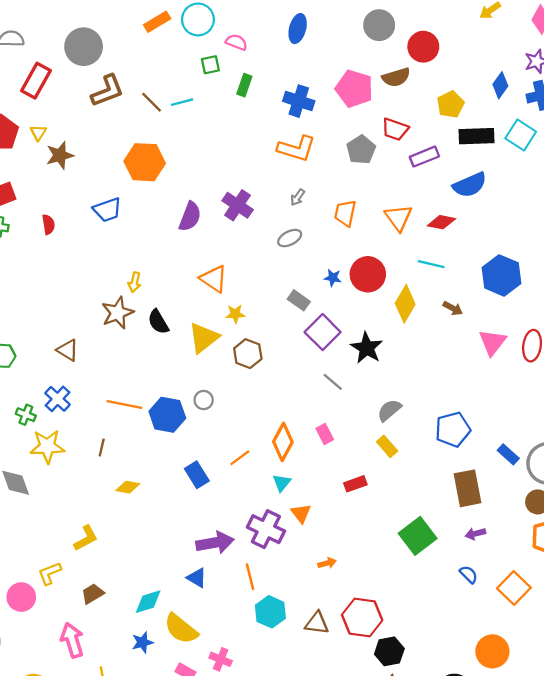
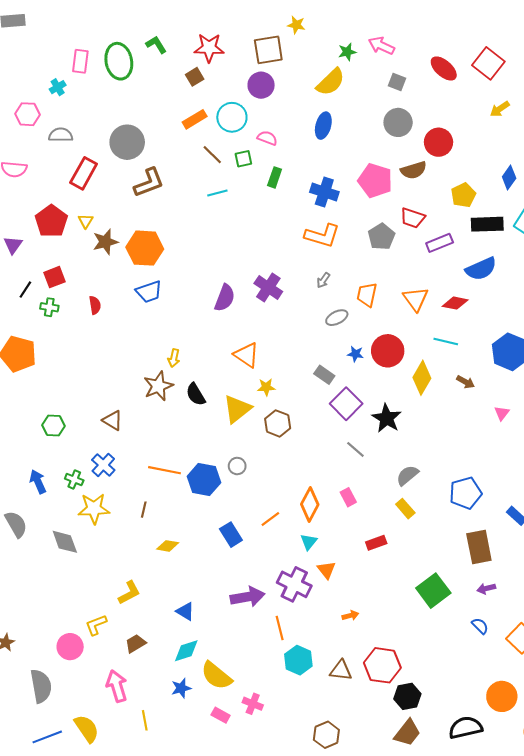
brown line: (152, 102) -> (212, 155), moved
orange hexagon: (145, 162) -> (145, 248), moved
gray ellipse: (290, 238) -> (337, 318), moved
pink triangle: (492, 342) -> (502, 413), size x0.6
blue triangle: (197, 578) -> (185, 611), moved

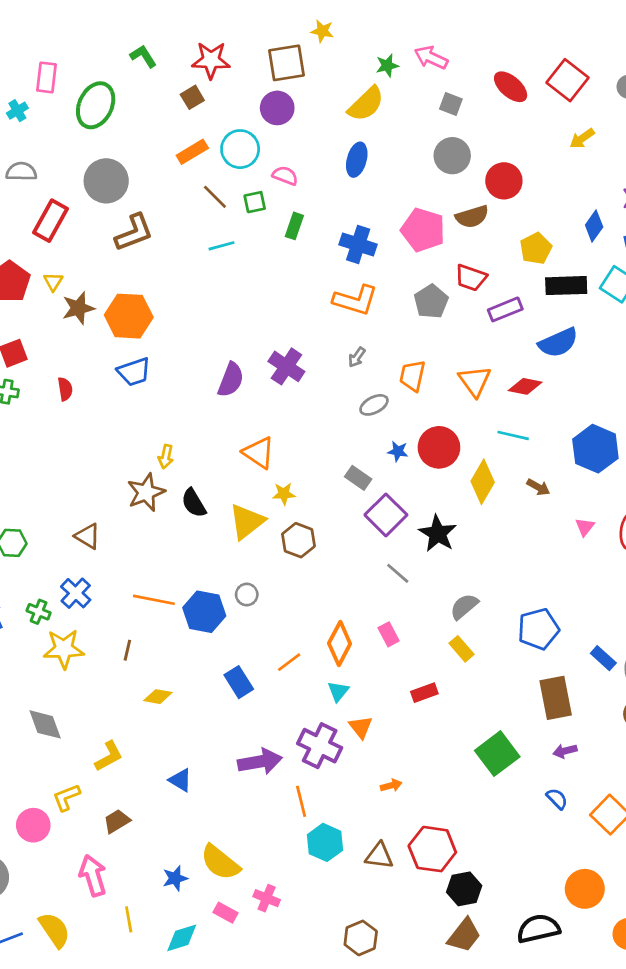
green ellipse: (119, 61) -> (96, 105), moved, turned 36
gray diamond: (65, 542) -> (45, 724), moved
cyan diamond: (186, 651) -> (182, 938), moved

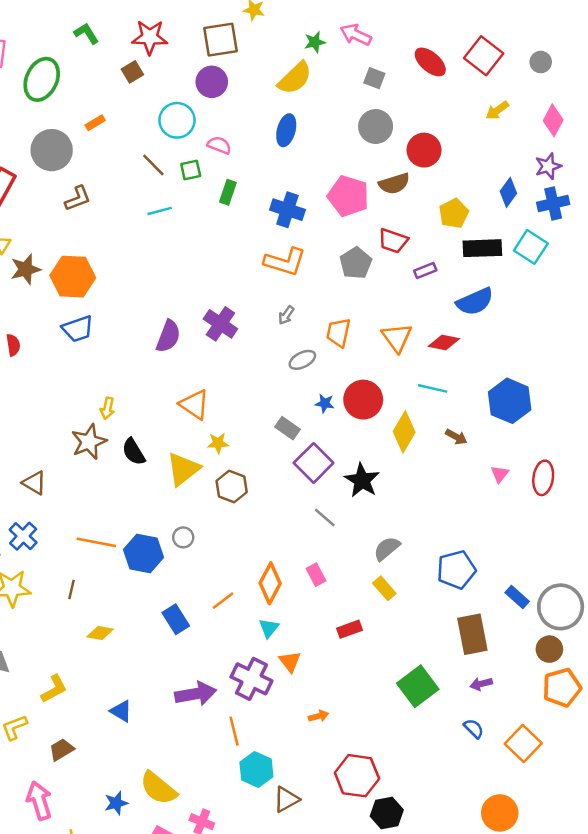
orange rectangle: (192, 152) -> (95, 123), moved, size x0.7
brown L-shape: (134, 233) -> (78, 199), size x0.7
purple rectangle: (505, 309) -> (425, 271), size x0.7
brown triangle: (379, 856) -> (286, 799), moved, turned -36

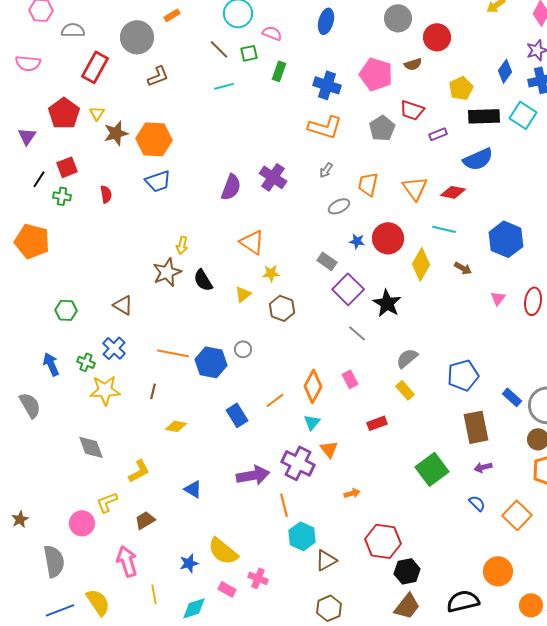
brown semicircle: (394, 184) -> (413, 64), size x0.7
yellow triangle: (183, 469) -> (243, 294), size x0.6

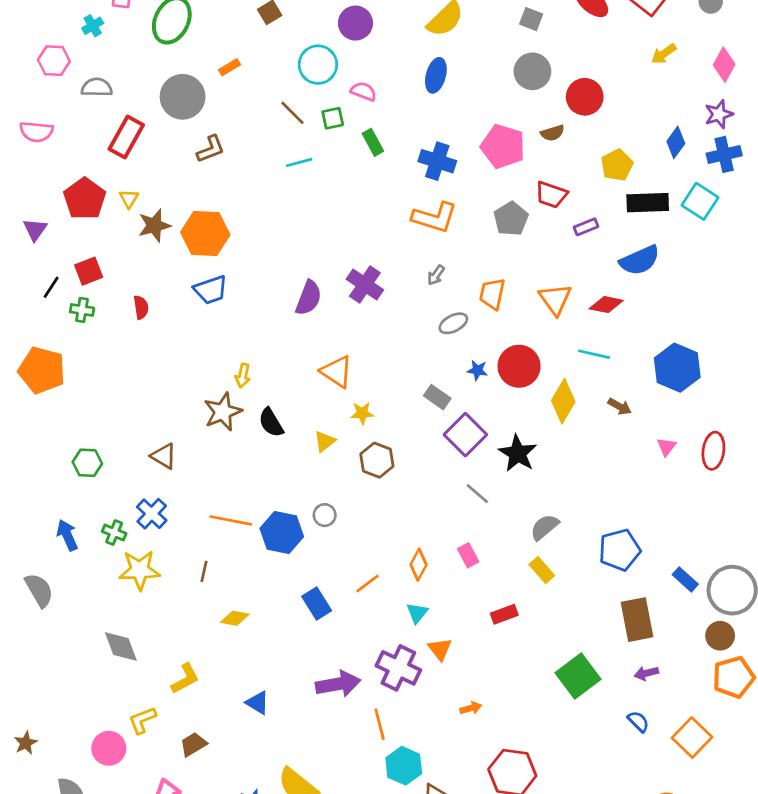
green rectangle: (279, 71) -> (373, 142), turned -48
orange diamond: (313, 386) -> (418, 565), size x0.7

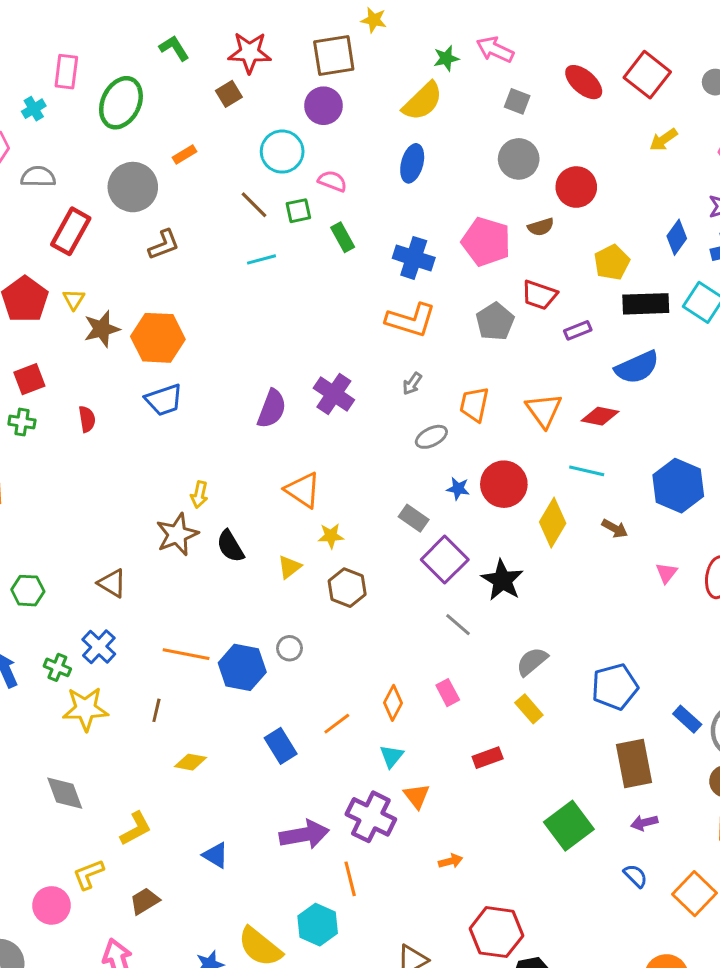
cyan hexagon: (404, 766) -> (318, 925), moved

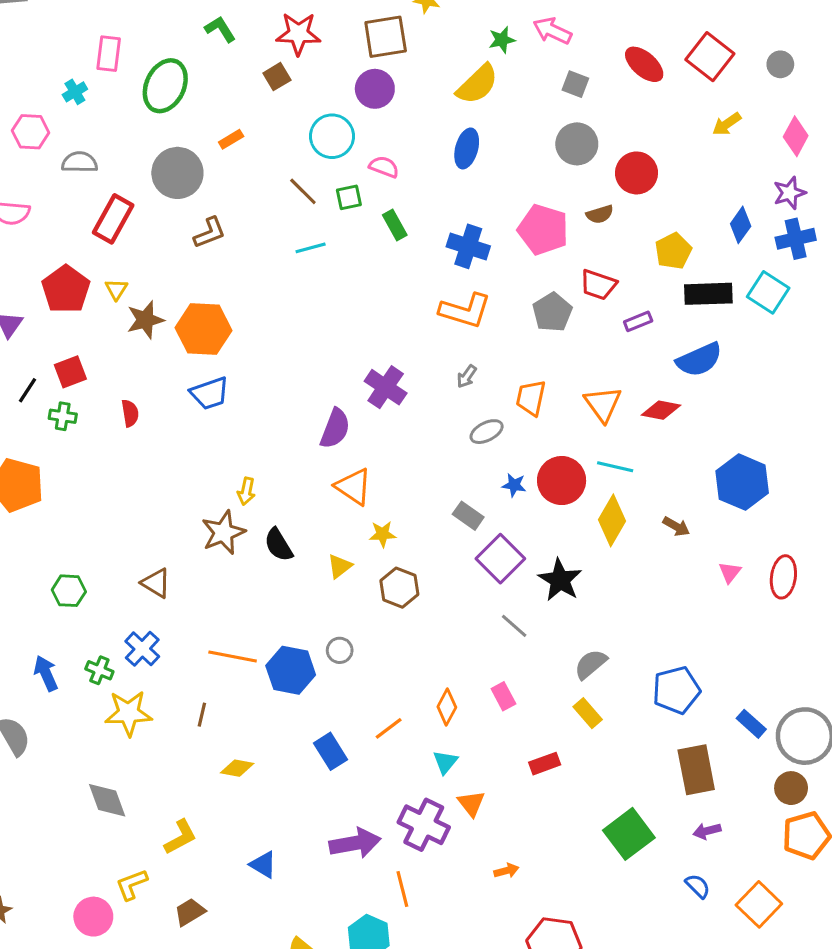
purple semicircle: (272, 409) -> (335, 428), moved
cyan line: (587, 471) -> (615, 467), moved

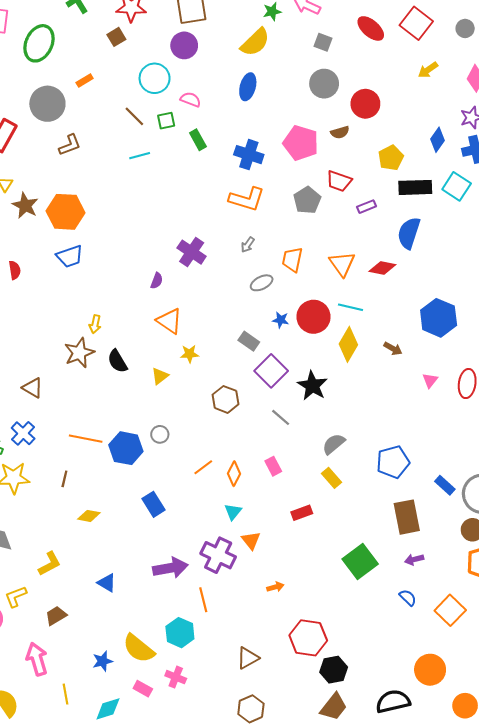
brown star: (145, 320) -> (25, 205), turned -30
blue semicircle: (699, 360) -> (409, 233), turned 132
purple semicircle: (335, 428) -> (157, 281), size x0.6
brown hexagon: (399, 588) -> (226, 399), moved
orange line: (389, 728) -> (203, 467), moved

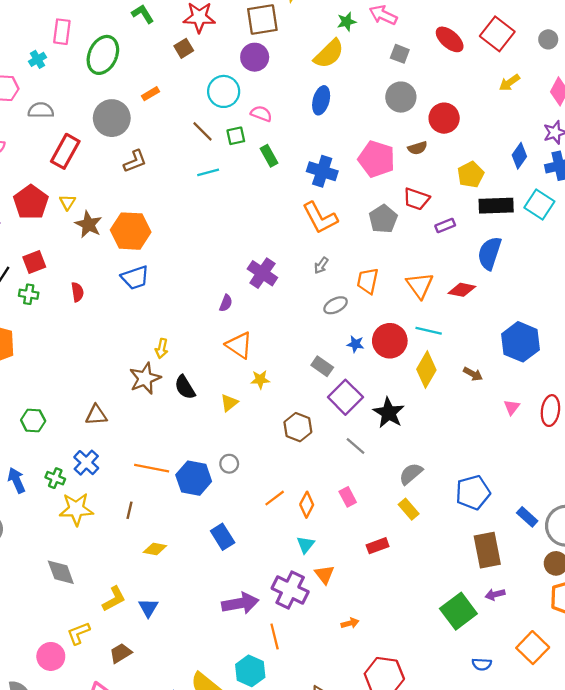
orange L-shape: (247, 199) -> (320, 218), turned 45
brown triangle: (33, 388) -> (96, 415), turned -35
green square: (360, 562) -> (458, 611), moved
blue triangle: (107, 583) -> (148, 608), moved, turned 30
blue semicircle: (408, 598) -> (482, 664), moved, turned 138

